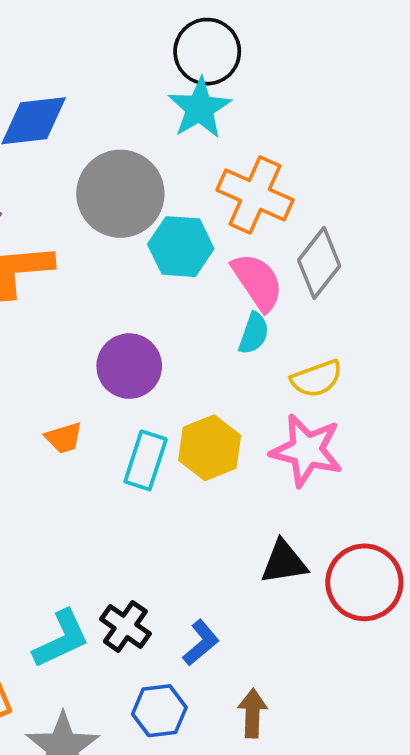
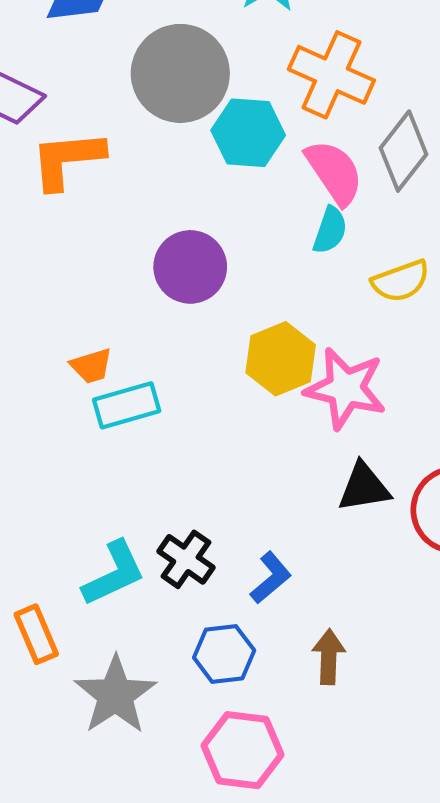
orange trapezoid: (64, 438) -> (91, 366), moved
pink star: (307, 450) -> (346, 388), moved
cyan rectangle: (146, 460) -> (127, 405), moved, turned 56

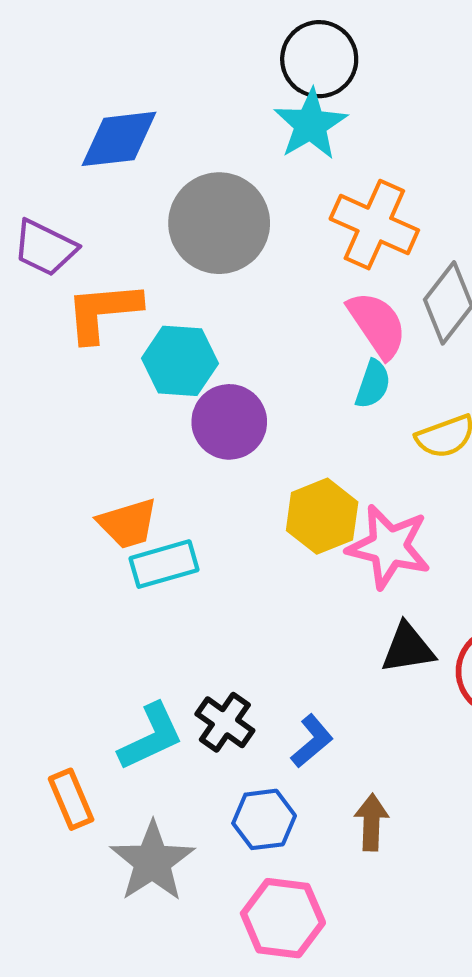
cyan hexagon: (248, 133) -> (180, 361), moved
orange trapezoid: (91, 366) -> (128, 523), size x1.4

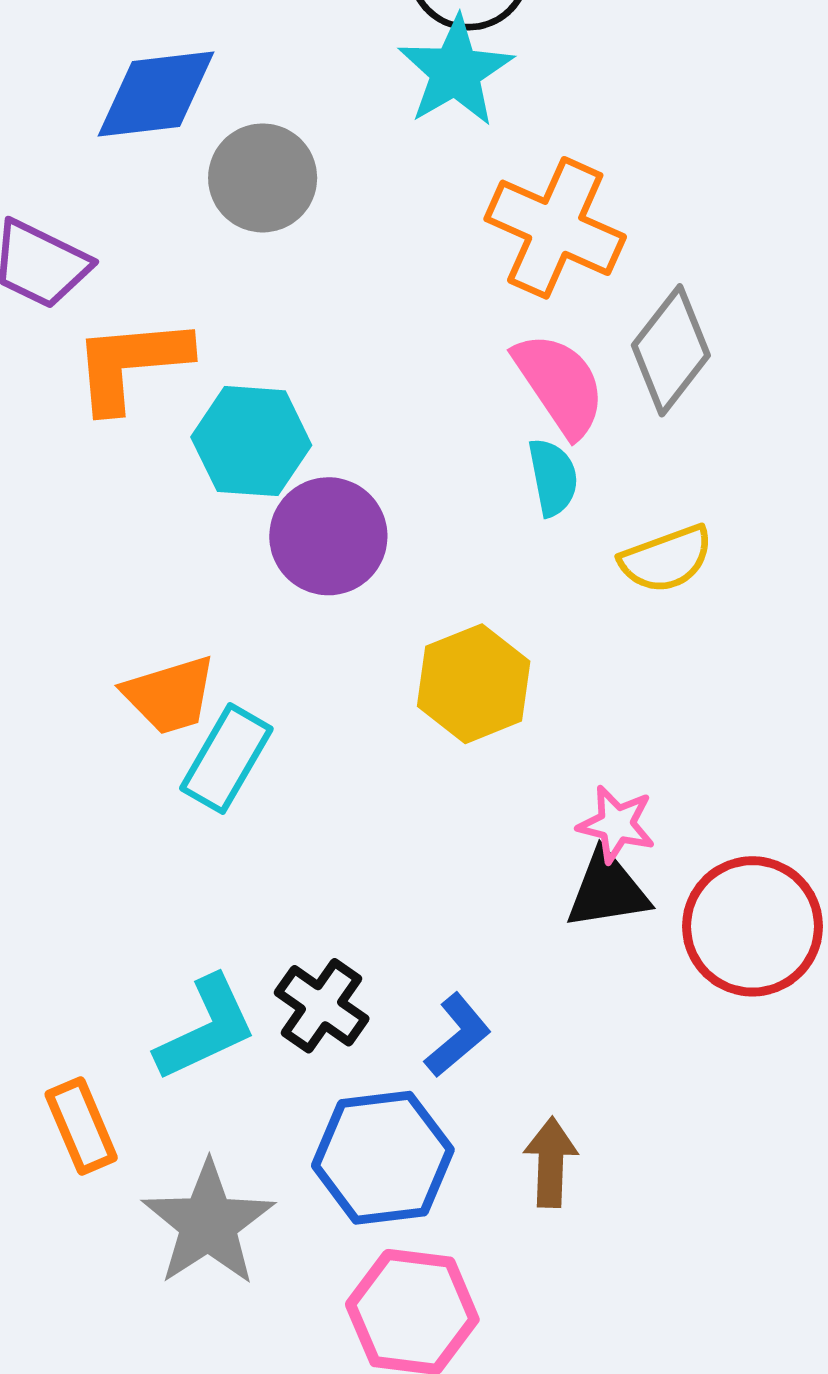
gray circle: (219, 223) -> (263, 178), moved, size x0.7
cyan semicircle: (373, 384) -> (553, 477), turned -30
pink star: (389, 547) -> (616, 824), moved, size x0.6
cyan rectangle: (164, 564) -> (226, 759), turned -44
blue hexagon: (264, 819) -> (383, 1158), size x1.4

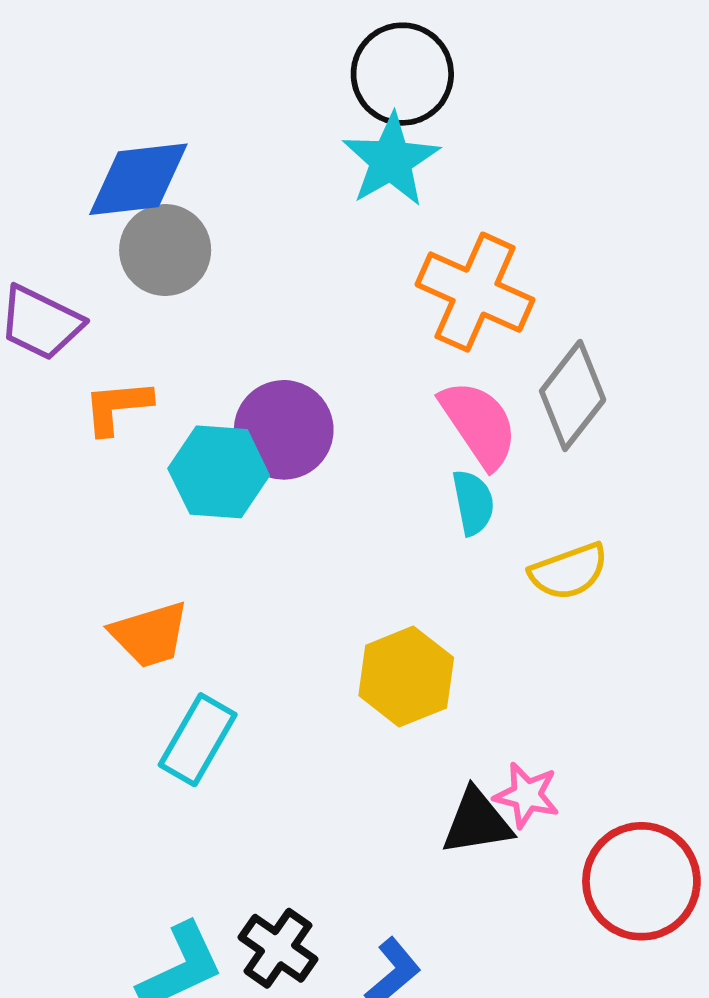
gray circle: (263, 178) -> (165, 250), moved
orange L-shape: (131, 364) -> (117, 407), size x0.7
purple circle: (328, 536) -> (284, 430), moved
orange trapezoid: (170, 695) -> (150, 635), moved
black triangle: (607, 890) -> (477, 822), moved

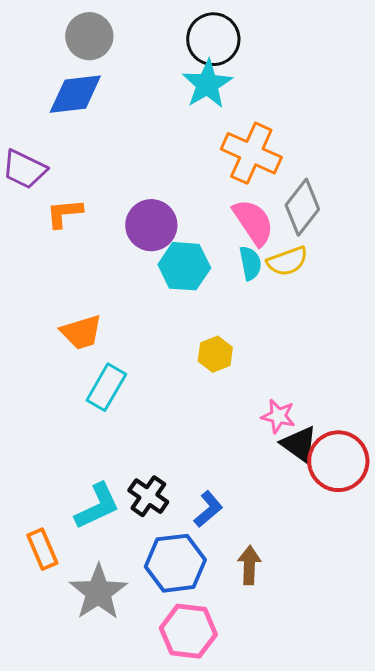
gray circle: (165, 250) -> (89, 36), moved
cyan hexagon: (219, 472) -> (184, 266), moved
yellow semicircle: (569, 571) -> (287, 261), moved
yellow hexagon: (406, 677) -> (215, 354), size x0.7
black triangle: (477, 822) -> (299, 444), moved, turned 45

